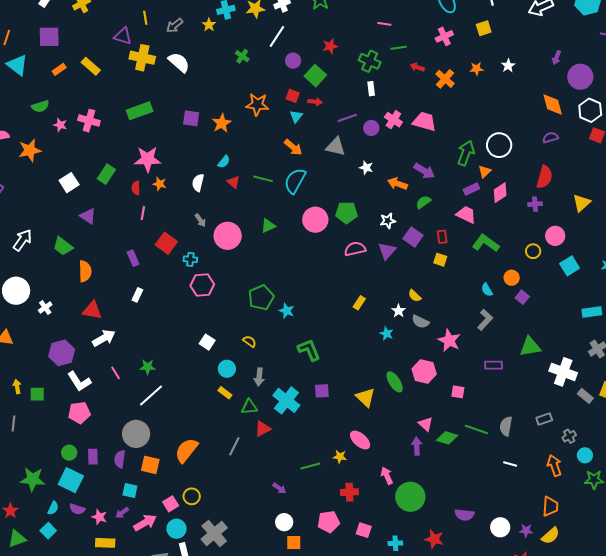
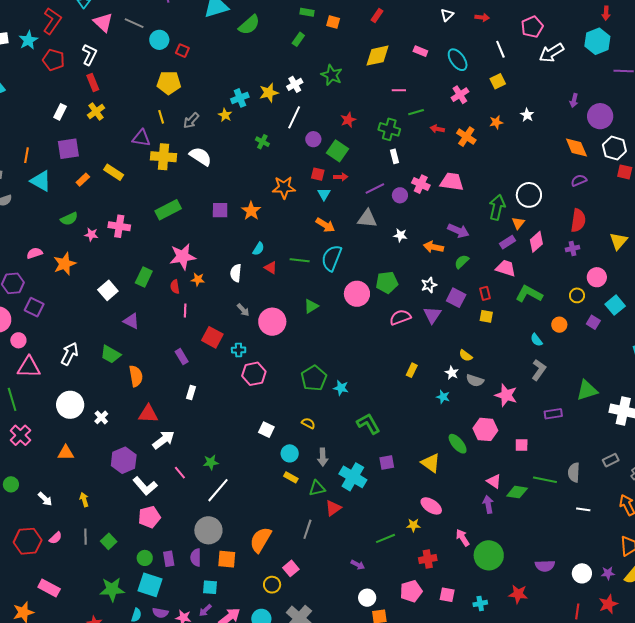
purple square: (522, 297) -> (593, 322), moved
green square: (37, 394) -> (109, 541), moved, turned -35
pink square: (171, 504) -> (291, 568), moved

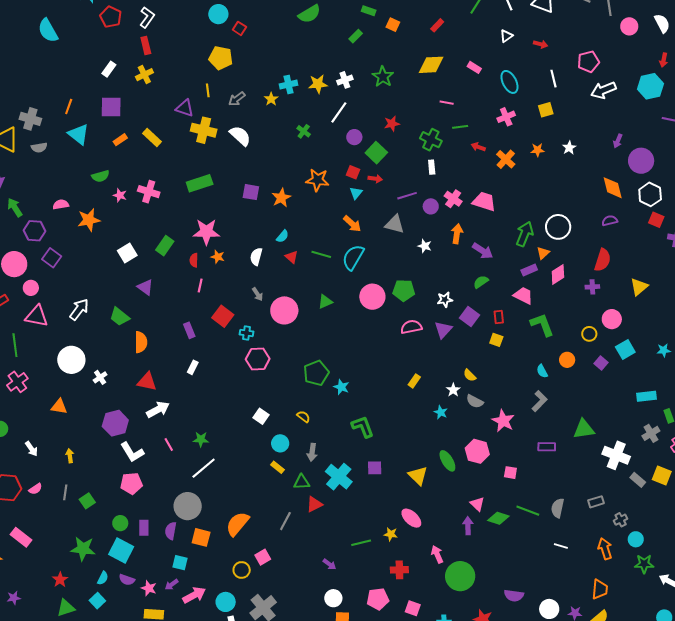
orange arrow: (433, 247) -> (457, 234), moved, turned 78
green L-shape: (529, 294) -> (542, 325), turned 32

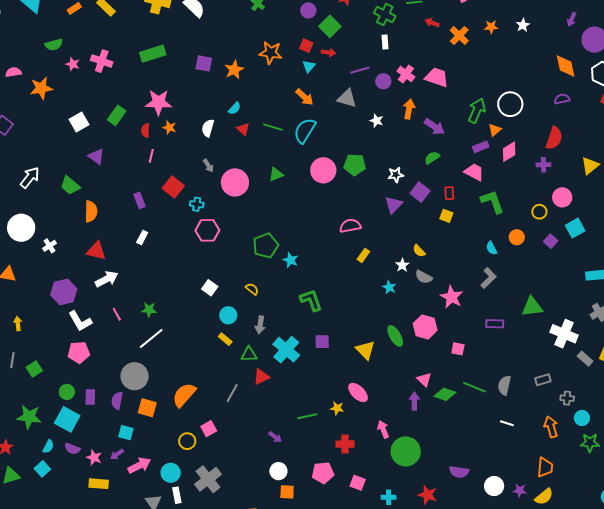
pink semicircle: (411, 327) -> (350, 226), moved
gray cross: (621, 520) -> (567, 398), turned 32

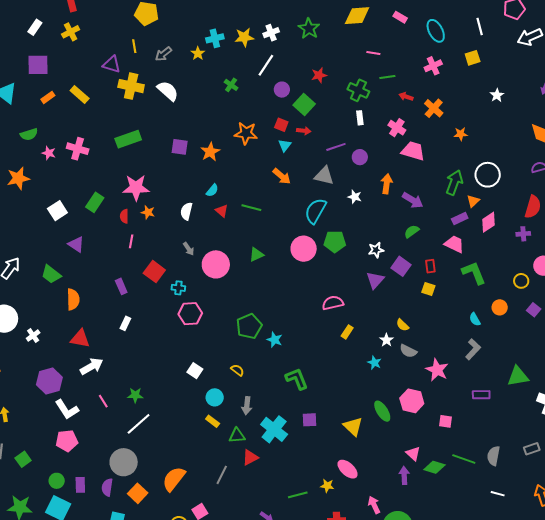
orange star: (491, 27) -> (461, 134), moved
pink cross: (406, 74) -> (397, 128), moved
cyan semicircle: (305, 131) -> (316, 211), moved
orange square: (147, 408) -> (138, 493), turned 30

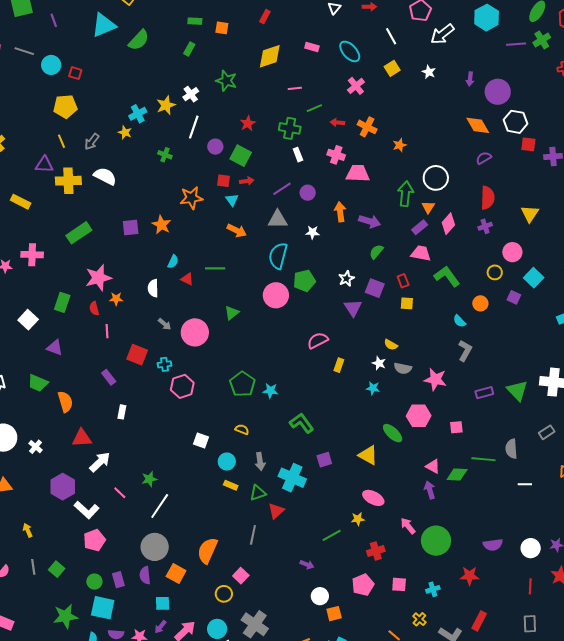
white star: (497, 95) -> (429, 72), moved
green triangle: (518, 376) -> (517, 391), moved, turned -50

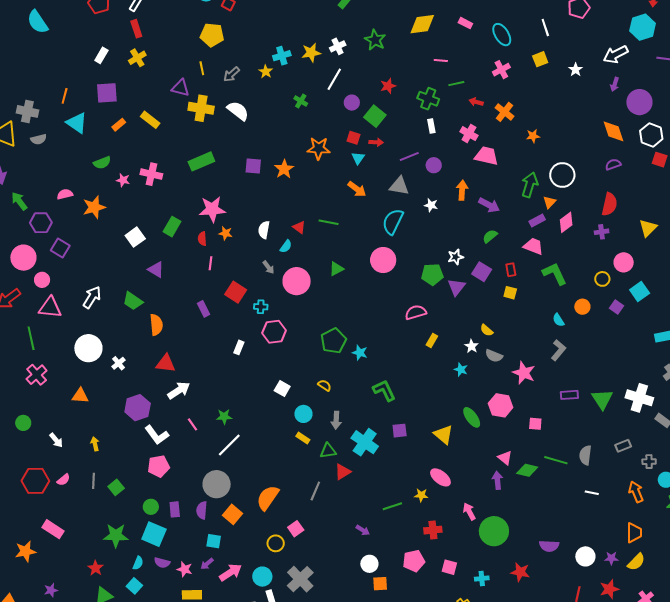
white arrow: (442, 34) -> (616, 54), moved
cyan semicircle: (173, 262) -> (286, 246), moved
green pentagon: (304, 281) -> (432, 274), moved
white rectangle: (122, 412) -> (239, 347), moved

